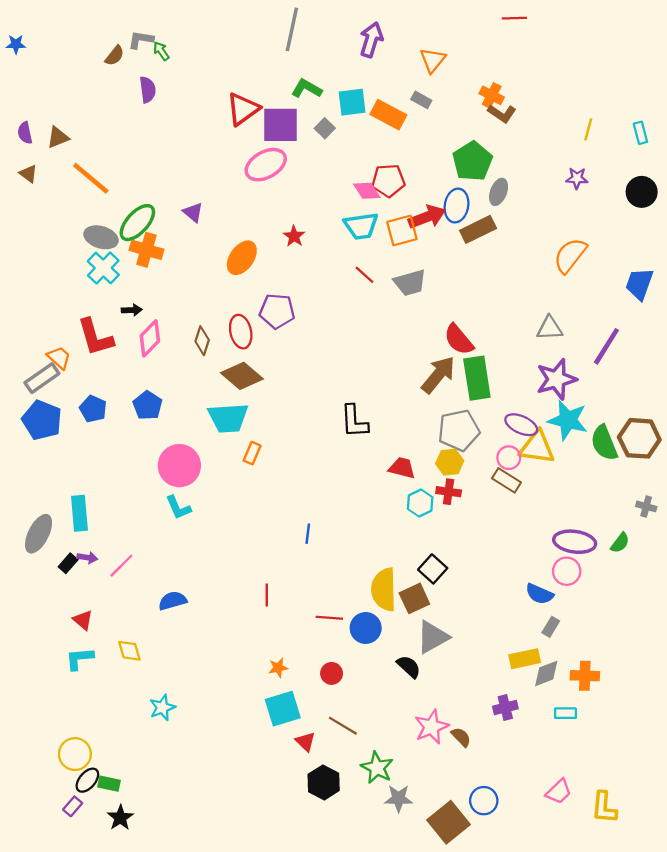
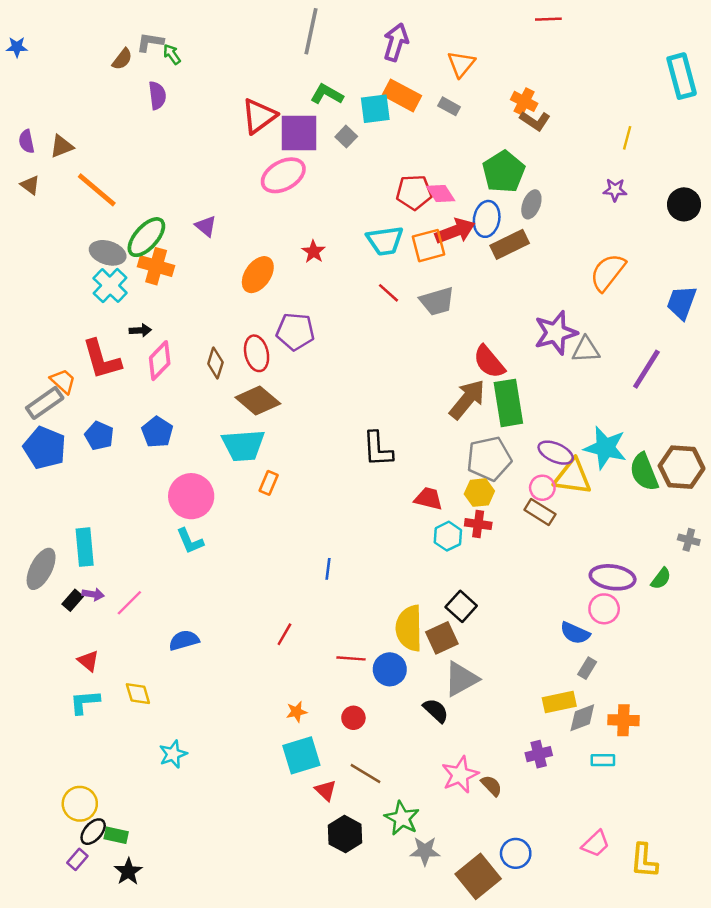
orange rectangle: (388, 115) -> (402, 95), moved
cyan rectangle: (640, 133) -> (682, 76), moved, size x1.8
pink diamond: (367, 191) -> (441, 194), moved
purple star: (556, 379) -> (556, 333), moved
red line: (267, 595) -> (284, 634), turned 30

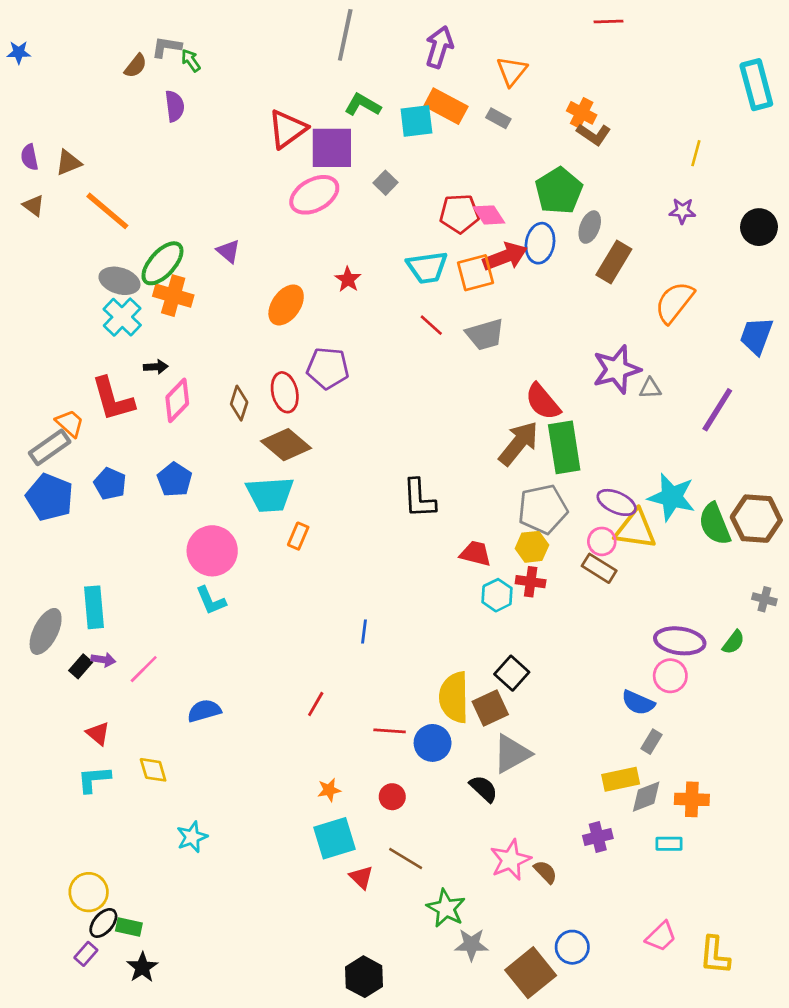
gray square: (346, 137) -> (385, 183), moved
brown rectangle: (510, 244) -> (614, 262), moved, turned -33
gray triangle: (586, 350) -> (650, 388), size x0.7
black hexagon: (345, 834) -> (364, 977), moved

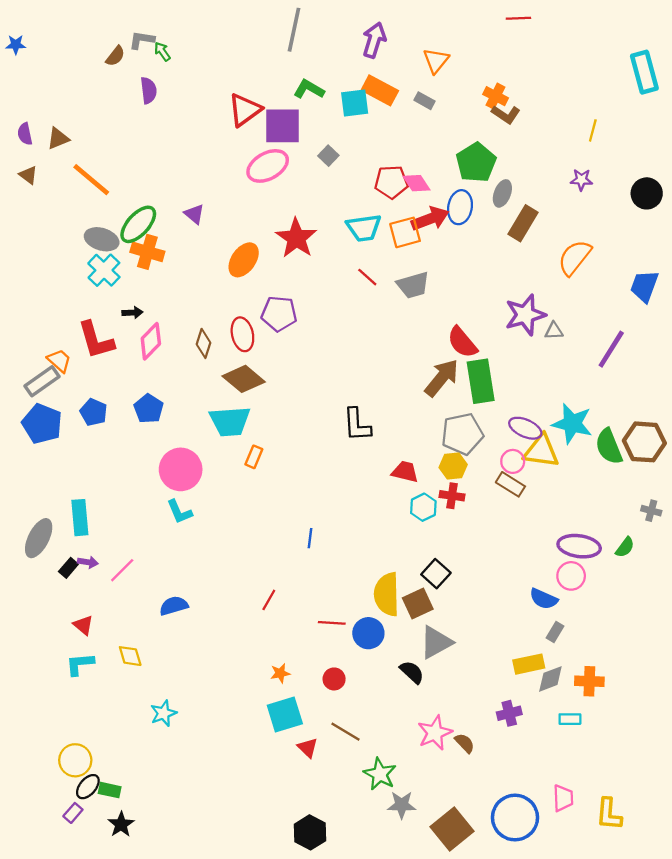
red star: (348, 279) -> (296, 238), size x1.8
pink trapezoid: (661, 936) -> (563, 798), turned -48
blue circle: (572, 947) -> (515, 818), moved, size x1.6

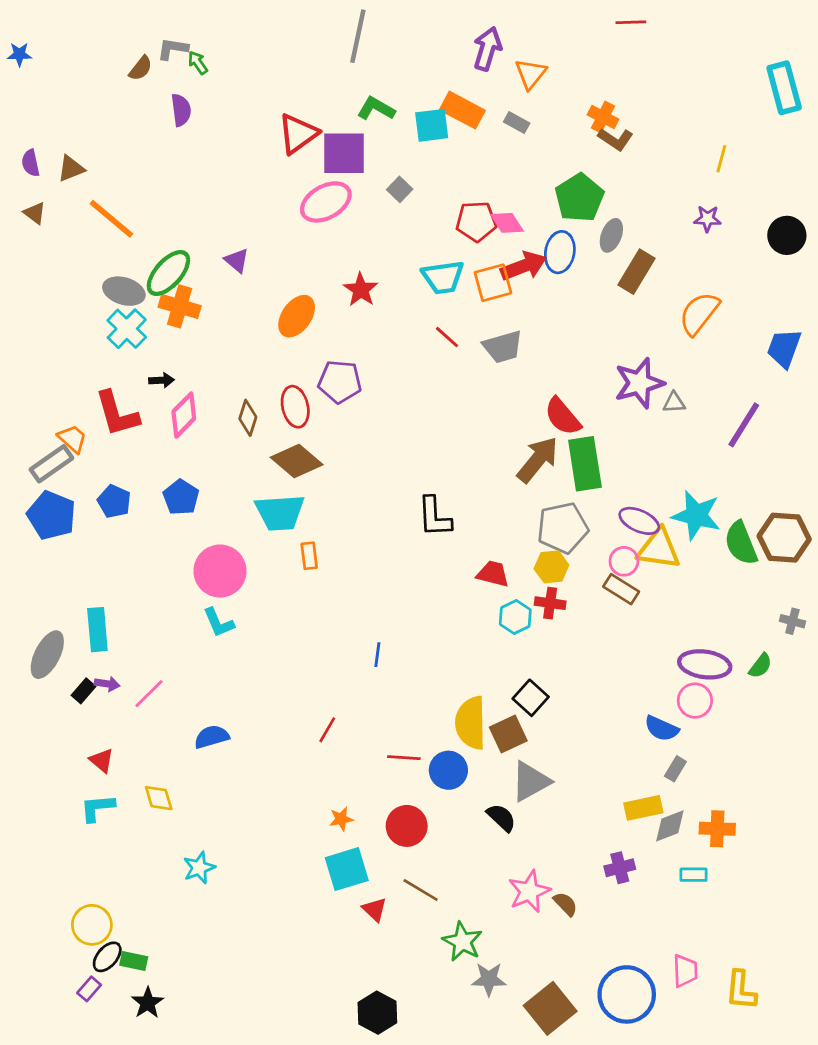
purple arrow: (374, 40) -> (487, 49), moved
red star: (296, 238) -> (361, 290), size x0.7
orange rectangle: (254, 457) -> (309, 556), turned -30
red circle: (334, 679) -> (407, 826), size x1.5

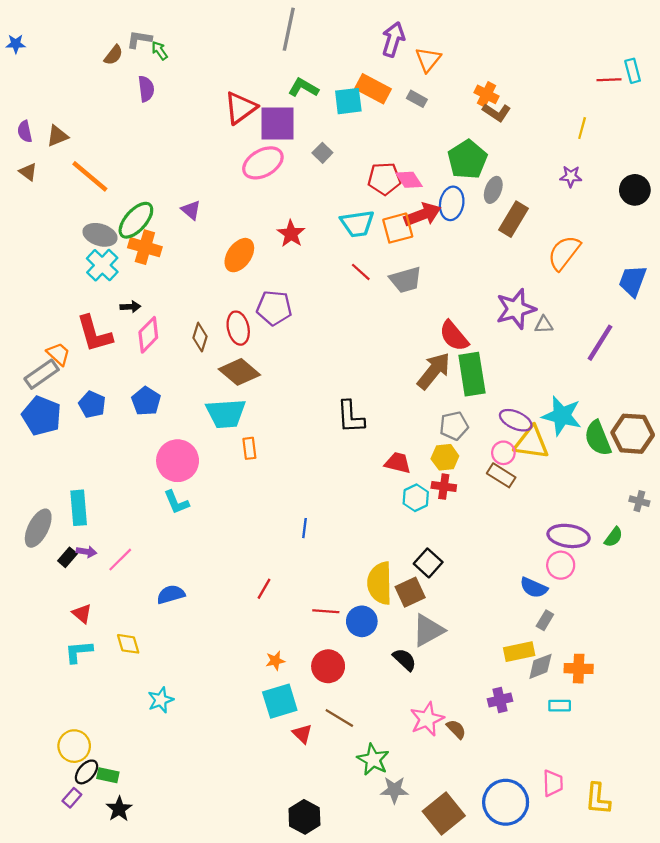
red line: (631, 22) -> (609, 80), moved
cyan rectangle: (784, 88) -> (633, 71), size x0.6
gray pentagon: (563, 528) -> (454, 426), size x0.7

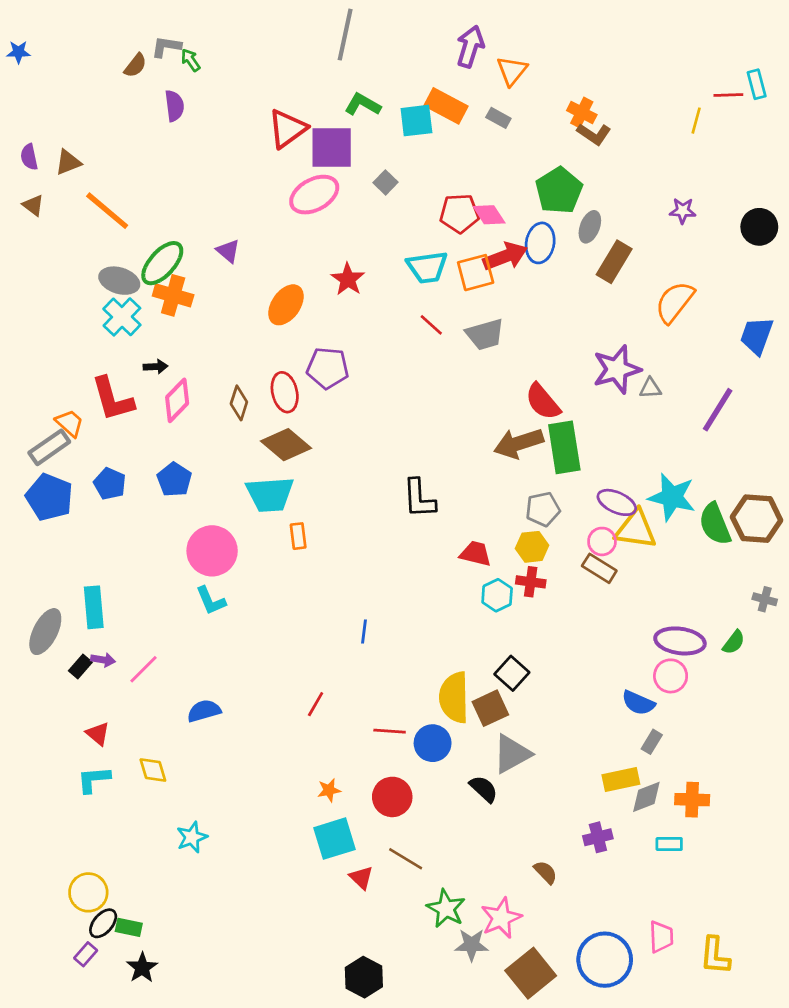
yellow line: (582, 128) -> (696, 121), moved
brown arrow: (434, 371) -> (519, 443), turned -147
pink star: (427, 719) -> (501, 918), moved

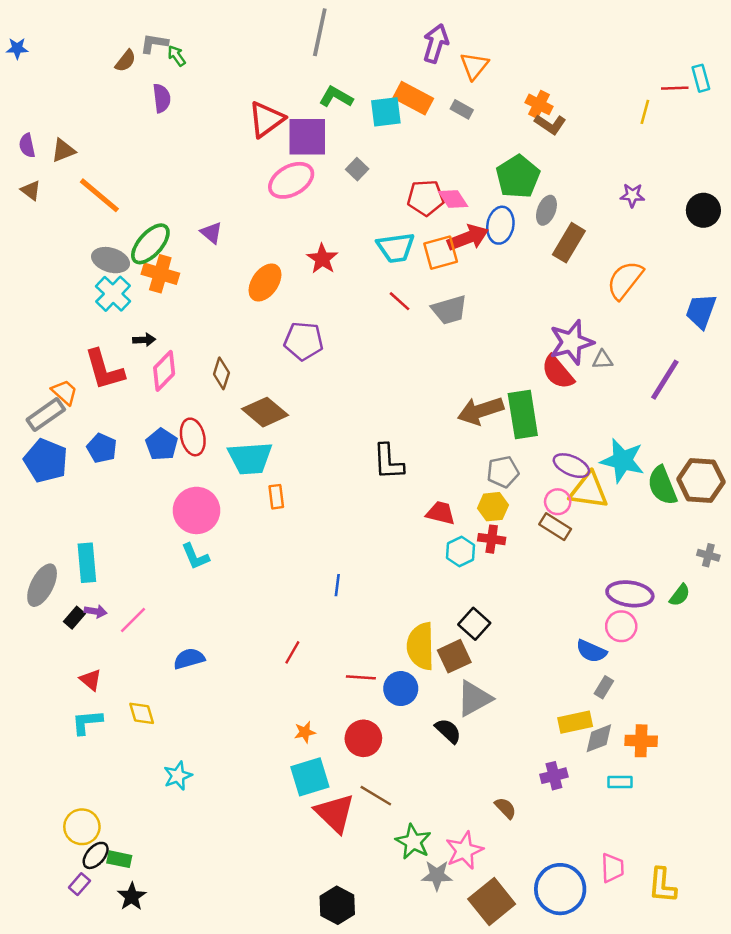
red ellipse: (285, 392) -> (193, 437), moved
red semicircle: (543, 402) -> (558, 372), moved
red triangle: (361, 878) -> (335, 813), size x1.8

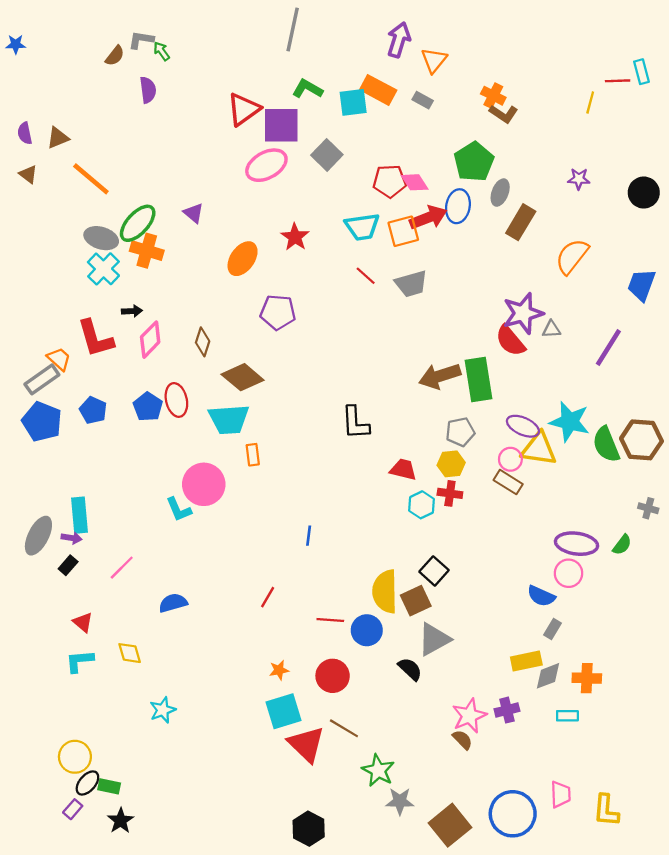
gray square: (357, 169) -> (327, 155), size x1.5
pink circle: (196, 510) -> (204, 484), moved
purple arrow: (96, 611) -> (72, 538), moved
pink star: (464, 850) -> (469, 716), moved

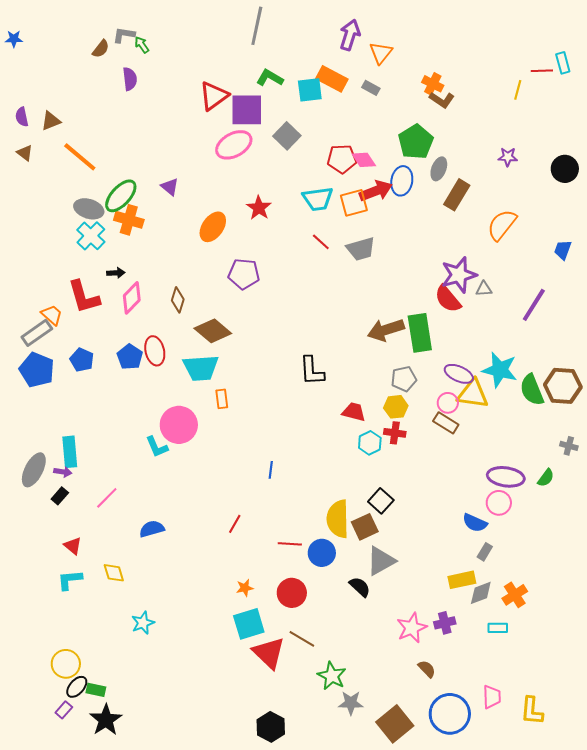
blue trapezoid: (641, 285) -> (563, 250), size x0.7
orange cross: (587, 678) -> (515, 595), turned -35
brown semicircle: (463, 740) -> (427, 669), moved
black star: (121, 821) -> (106, 720), size x1.4

